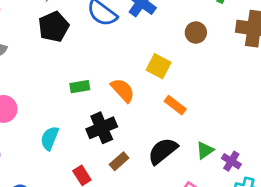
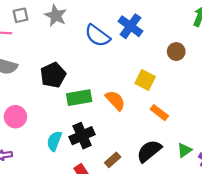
black pentagon: (54, 27) -> (53, 75), moved
green rectangle: (80, 87) -> (79, 98), size x1.5
black cross: (102, 128) -> (82, 136), moved

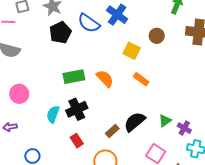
black pentagon: (53, 75) -> (60, 33), moved
yellow square: (145, 80) -> (132, 51), moved
orange rectangle: (159, 113) -> (141, 79), moved
brown rectangle: (113, 160) -> (112, 131), moved

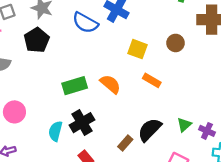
black pentagon: (60, 33) -> (37, 40), moved
brown circle: (157, 36) -> (176, 43), moved

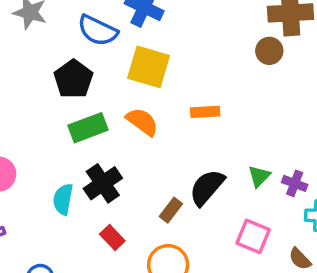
black pentagon: (37, 40) -> (73, 79), moved
brown circle: (176, 43) -> (269, 51), moved
yellow square: (137, 49) -> (149, 67), moved, size x1.4
orange rectangle: (152, 80) -> (205, 112), turned -30

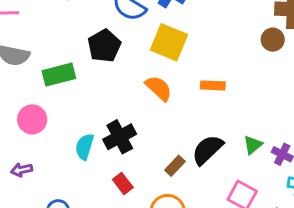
green rectangle: (88, 128) -> (59, 75), moved

